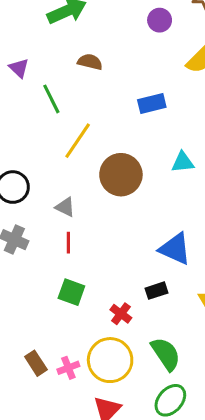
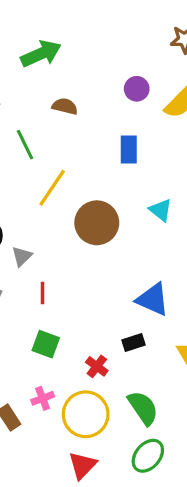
purple circle: (160, 20) -> (137, 89), moved
blue rectangle: (152, 104) -> (129, 149), turned -76
cyan triangle: (183, 162) -> (161, 210), turned 45
gray triangle: (65, 207) -> (22, 256), moved, turned 50
pink cross: (68, 368) -> (43, 398), moved

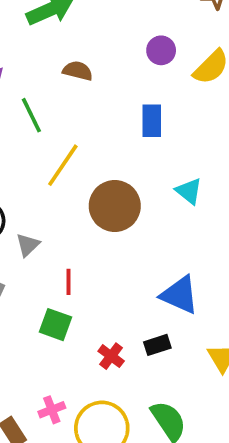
red line: (43, 293) -> (68, 282), moved
green square: (46, 344) -> (55, 325), moved
red cross: (97, 366) -> (111, 356), moved

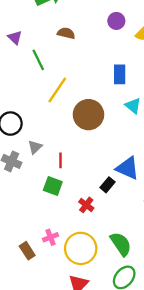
blue rectangle: (152, 121) -> (120, 74), moved
gray triangle: (28, 245) -> (35, 147), moved
black rectangle: (157, 345) -> (107, 185), moved, turned -32

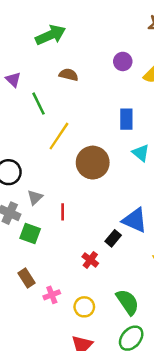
green square: (53, 186) -> (30, 233), moved
yellow circle: (81, 248) -> (84, 307), size x0.6
brown rectangle: (27, 251) -> (27, 278), moved

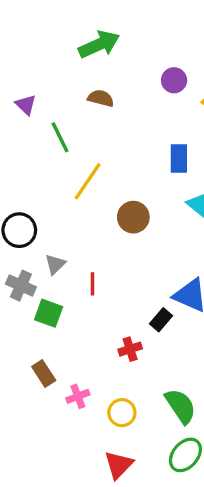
green arrow: (51, 35) -> (99, 44), moved
brown circle: (93, 163) -> (133, 217), size x0.7
red cross: (90, 260) -> (130, 349), turned 35

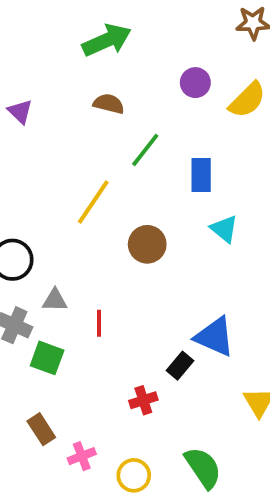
green line: (60, 137) -> (145, 150), moved, turned 64
gray triangle: (55, 264) -> (55, 300), turned 45

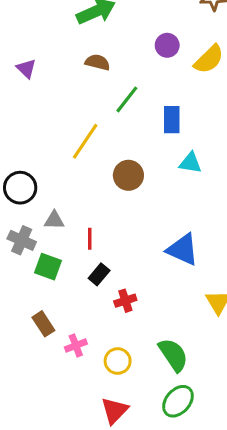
cyan triangle: (224, 229) -> (190, 163), turned -30
black rectangle: (180, 366) -> (99, 274), moved

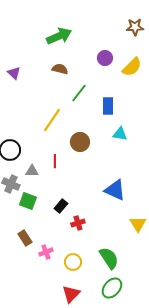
red line: (90, 239) -> (55, 161), moved

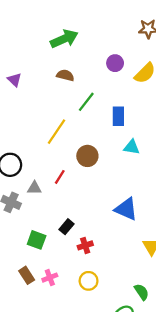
red line: (55, 161) -> (60, 177), turned 32
green square: (28, 201) -> (37, 240), moved
brown rectangle: (25, 238) -> (27, 275), moved
green semicircle: (109, 258) -> (142, 292), moved, size x0.7
yellow circle: (73, 262) -> (89, 281), moved

